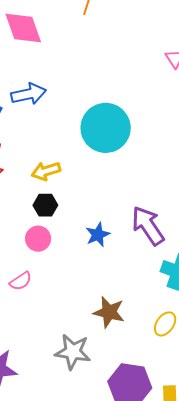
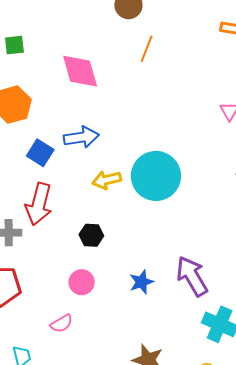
yellow arrow: (46, 171) -> (107, 180), moved
black hexagon: (45, 205) -> (91, 235), moved

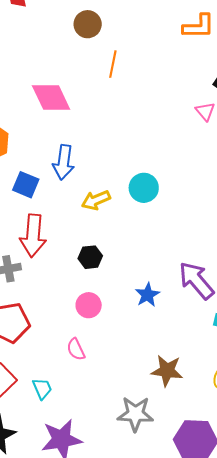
blue arrow: (81, 137) -> (64, 162), turned 116
cyan circle: (156, 176) -> (144, 188), size x0.6
pink semicircle: (62, 324) -> (76, 349), turned 105

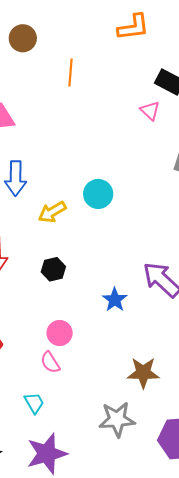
orange line: (113, 64) -> (71, 72), moved
pink circle: (89, 305) -> (60, 333), moved
cyan trapezoid: (42, 389) -> (34, 403), moved

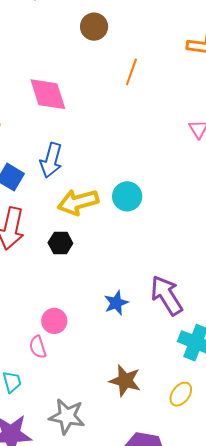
yellow arrow: (52, 212) -> (78, 202), size x1.4
black hexagon: (53, 269) -> (60, 243), moved
gray star: (117, 419) -> (67, 416), moved

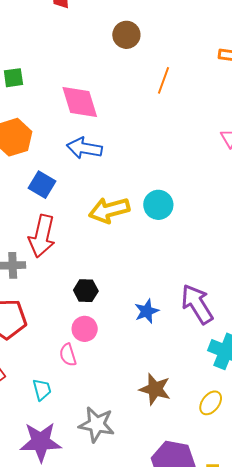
blue arrow: (51, 160) -> (84, 148), moved, turned 84
black hexagon: (60, 243) -> (86, 291), moved

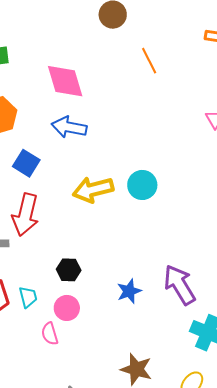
orange line: (164, 80) -> (149, 61), turned -48
cyan trapezoid: (42, 390) -> (28, 297), moved

